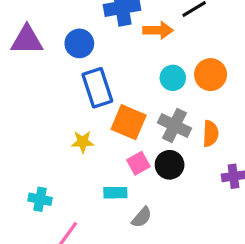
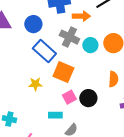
blue rectangle: (97, 88) -> (44, 51), turned -30
gray cross: (174, 125) -> (69, 37), moved

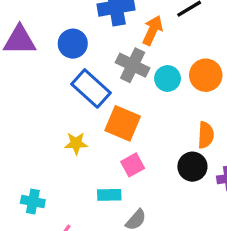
orange arrow: (81, 16) -> (153, 30), turned -66
black circle: (88, 98) -> (192, 167), moved

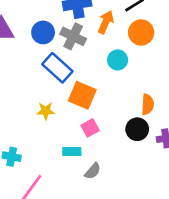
gray cross: (133, 65) -> (73, 36), moved
orange circle: (206, 75) -> (141, 32), moved

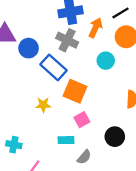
blue circle: (43, 32) -> (29, 48), moved
black circle: (137, 129) -> (115, 137), moved

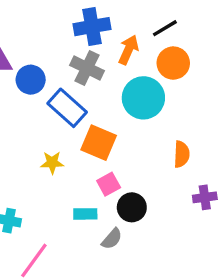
cyan circle: (106, 61) -> (143, 98), size x1.6
black circle: (115, 137) -> (132, 207), moved

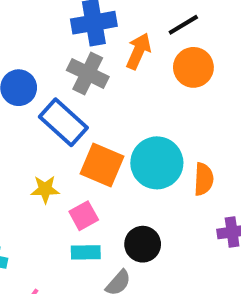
cyan circle: (143, 98) -> (157, 163), moved
pink square: (109, 184) -> (84, 216), moved

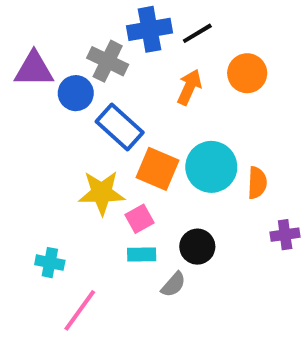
black line: (183, 25) -> (197, 33), moved
orange arrow: (139, 51) -> (189, 87), moved
gray cross: (88, 73) -> (108, 61), moved
yellow star: (45, 189) -> (102, 193), size x1.6

